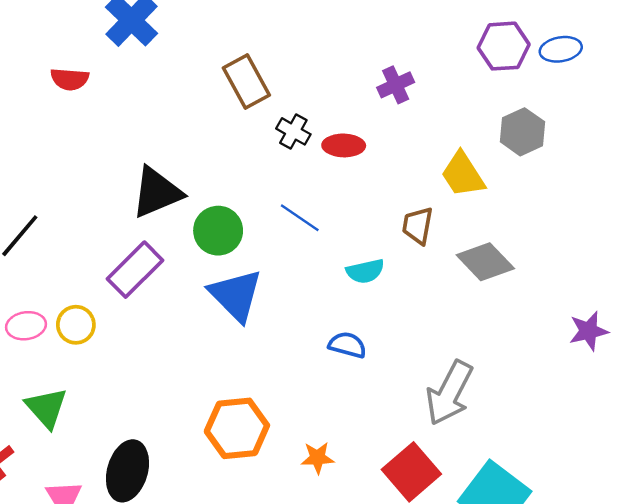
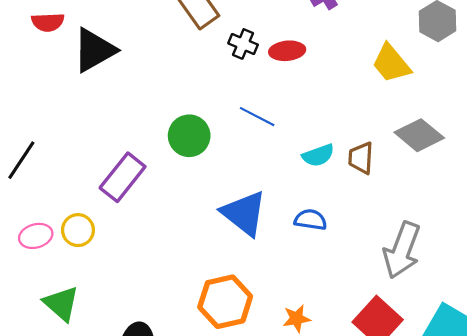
black triangle: (157, 192) -> (94, 50), moved
brown trapezoid: (418, 226) -> (361, 158), moved
blue triangle: (236, 295) -> (244, 213), moved

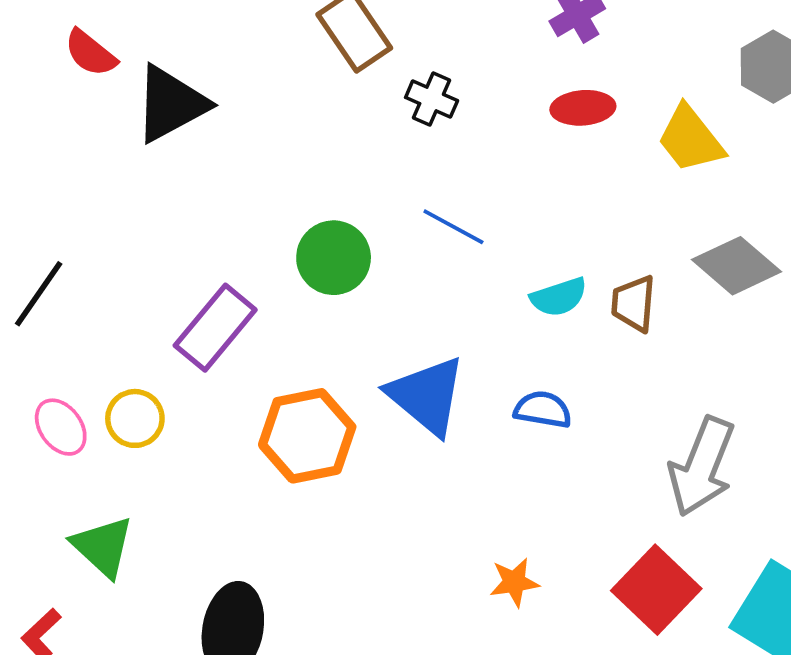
red semicircle: (48, 22) -> (90, 53), turned 40
red ellipse: (287, 51) -> (583, 108), moved
pink ellipse: (36, 236) -> (61, 427), turned 68
orange hexagon: (225, 302) -> (307, 436), moved

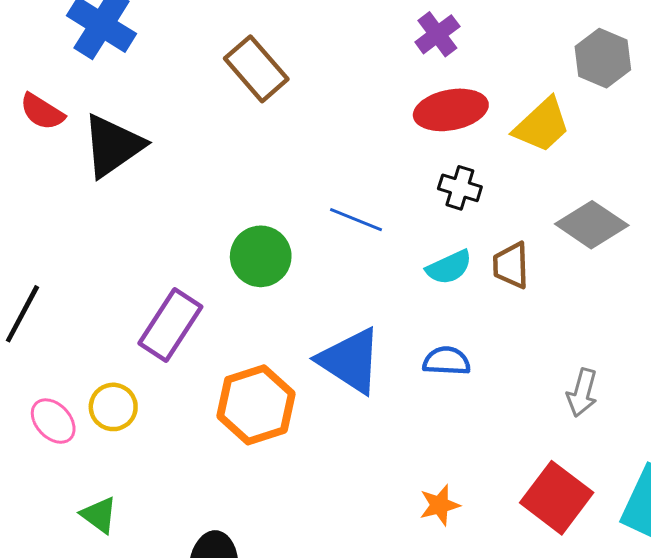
black cross: (432, 99) -> (460, 188), moved
red ellipse: (583, 108) -> (451, 110), size x1.4
yellow trapezoid: (690, 139) -> (542, 125), turned -88
gray arrow: (702, 467) -> (582, 393), size x0.6
green triangle: (103, 547) -> (99, 515), size x0.7

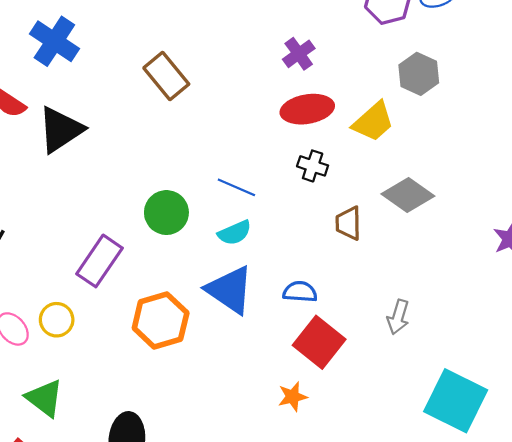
cyan semicircle: (449, 267) -> (235, 233), moved
red square: (557, 498) -> (319, 342), moved
green triangle: (99, 515) -> (44, 398), size x1.4

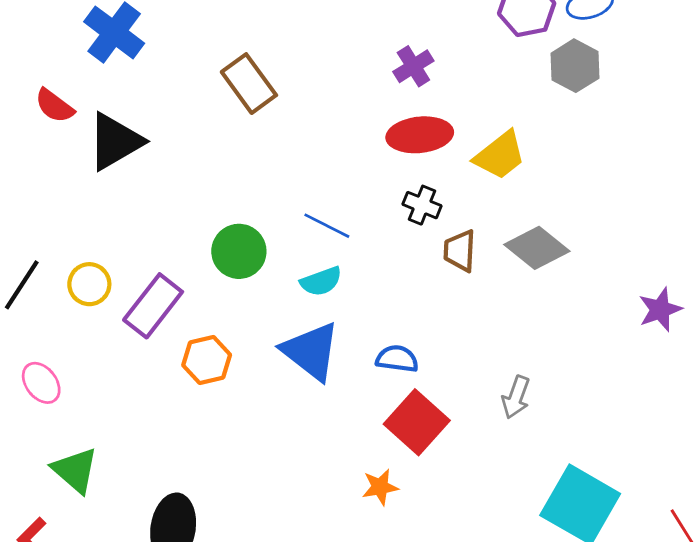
gray hexagon: (419, 74) -> (575, 66), moved
brown trapezoid: (348, 223) -> (460, 251), moved
yellow circle: (57, 320) -> (89, 284), moved
orange hexagon: (161, 321) -> (207, 360), moved, size x0.7

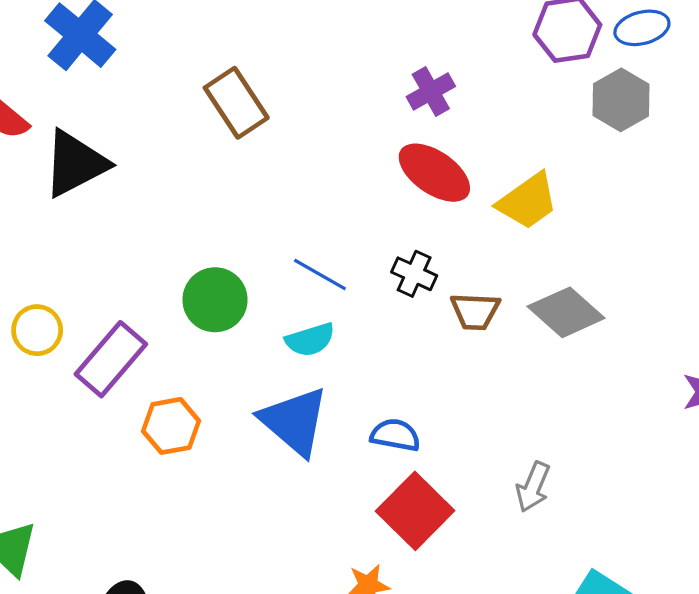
red ellipse: (420, 135) -> (434, 173), turned 38
black cross: (422, 205) -> (414, 274), moved
brown trapezoid: (460, 251) -> (475, 311), turned -93

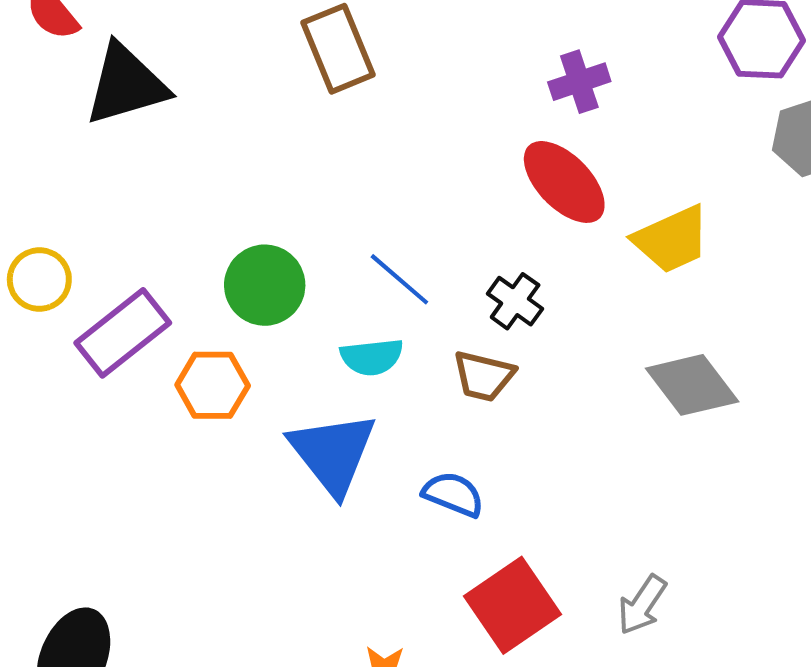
brown trapezoid: (475, 311) -> (484, 376), moved
orange hexagon: (171, 426) -> (213, 385), moved
gray arrow: (533, 487) -> (642, 605), moved
red square: (415, 511) -> (512, 605), moved

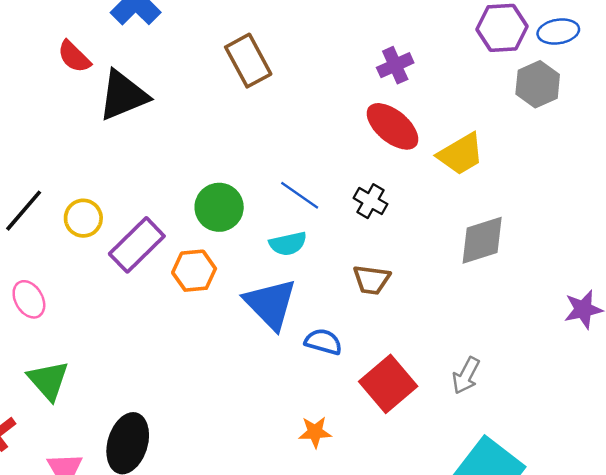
brown trapezoid: (484, 376) -> (372, 280), moved
gray diamond: (692, 385) -> (482, 240), turned -64
blue semicircle: (453, 494) -> (323, 342), moved

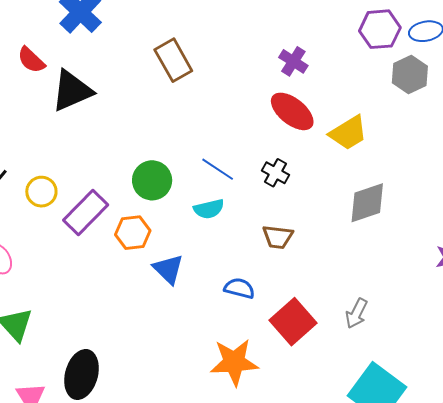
purple cross: (395, 65) -> (293, 61), turned -32
blue triangle: (271, 304) -> (168, 269), moved, size x0.7
orange star: (315, 432) -> (234, 362), size x1.8

